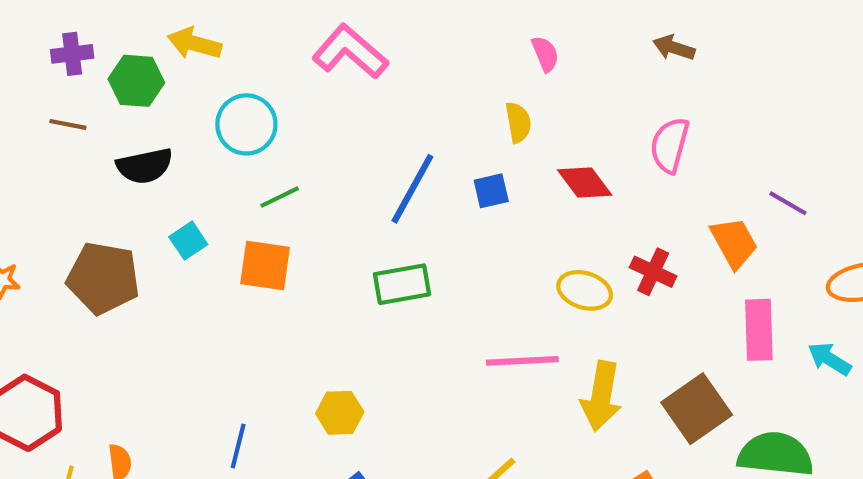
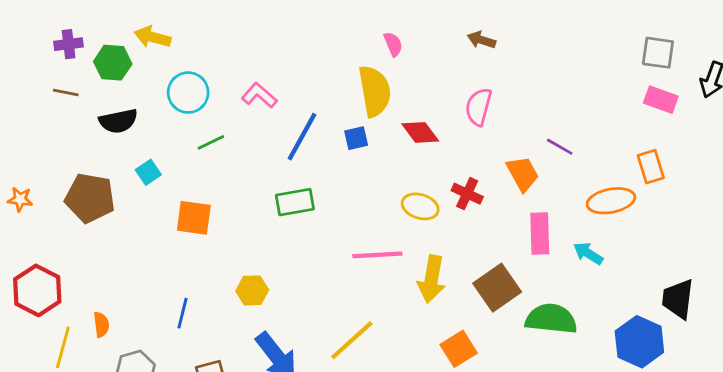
pink L-shape: (350, 52) -> (259, 95), moved, size x0.7
yellow semicircle: (518, 122) -> (375, 91), size x1.8
orange square: (265, 265) -> (194, 218), moved

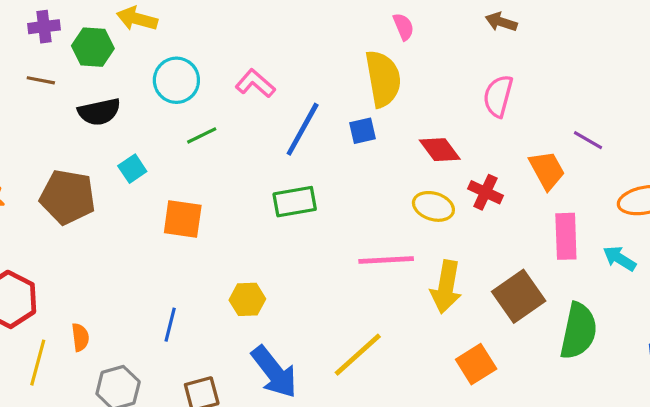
red diamond: (420, 132) -> (440, 150), moved
green semicircle: (551, 319) -> (579, 331), turned 96

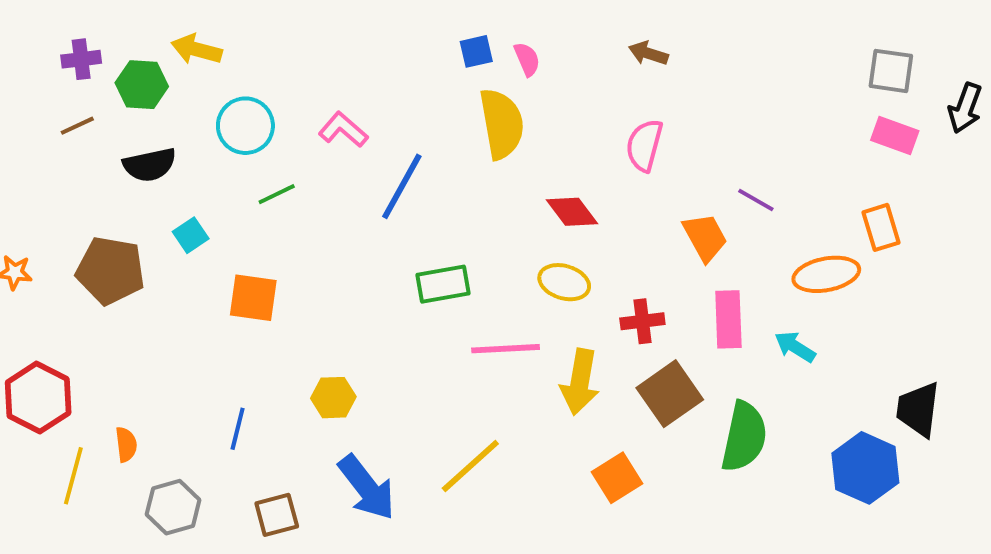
brown line: (41, 80) -> (77, 126), turned -36
blue square: (362, 131) -> (476, 51), moved
red cross: (485, 192) -> (642, 321), moved, turned -32
green rectangle: (295, 202) -> (443, 284), moved

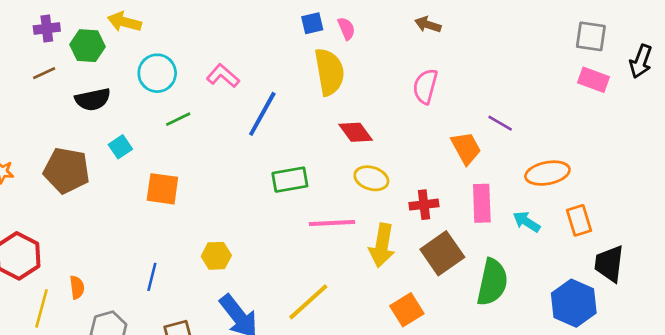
red diamond: (572, 212) -> (356, 132), moved
orange rectangle: (881, 227) -> (579, 220), moved

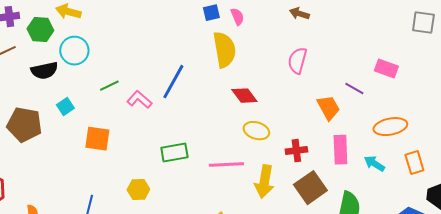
cyan circle: (157, 73) -> (74, 51), moved
pink L-shape: (223, 76) -> (139, 100), moved
pink rectangle: (593, 80) -> (386, 69), moved
green rectangle: (290, 180) -> (174, 153), moved

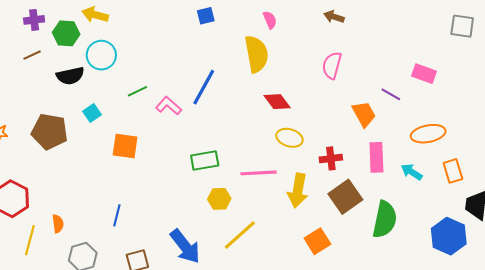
blue square: (211, 13) -> (206, 16), moved
yellow hexagon: (138, 190) -> (219, 199), moved

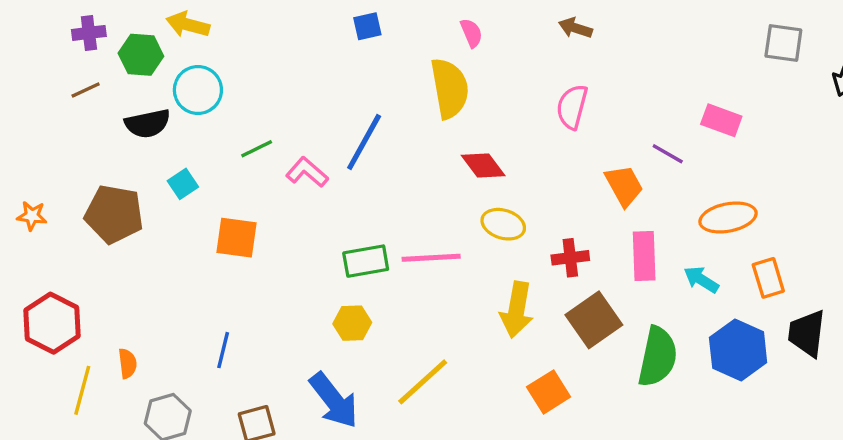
pink line: (258, 173) -> (431, 258), moved
yellow hexagon: (219, 199) -> (352, 323), moved
blue hexagon: (449, 236) -> (738, 350), moved

